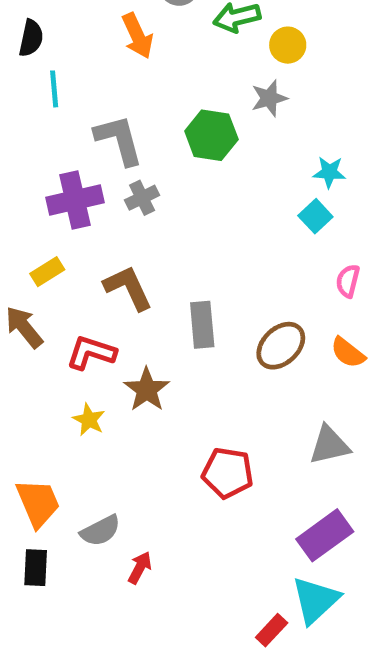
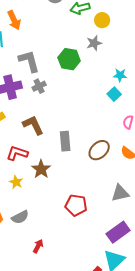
orange arrow: (137, 36) -> (14, 20), moved
gray semicircle: (100, 531) -> (20, 217), moved

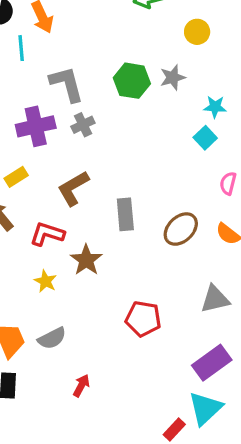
yellow circle: (102, 20) -> (197, 32), moved
gray star: (94, 43) -> (173, 77), moved
brown L-shape: (33, 125) -> (73, 188), turned -95

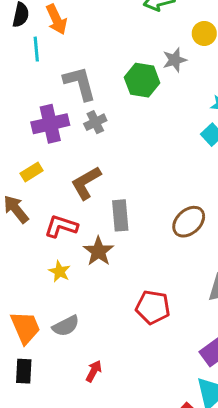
gray star: (173, 77) -> (175, 60), moved
gray rectangle: (125, 214) -> (120, 215), moved

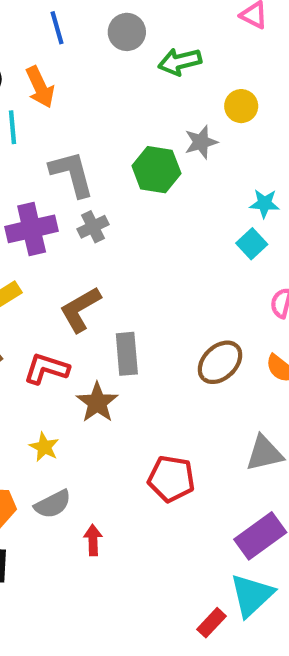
yellow star: (60, 271) -> (44, 447), moved
red arrow: (94, 371) -> (93, 540), moved, turned -30

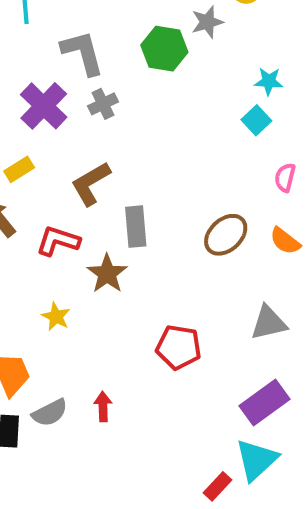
purple cross: (32, 229) -> (44, 106), turned -33
gray semicircle: (53, 504) -> (50, 413), moved

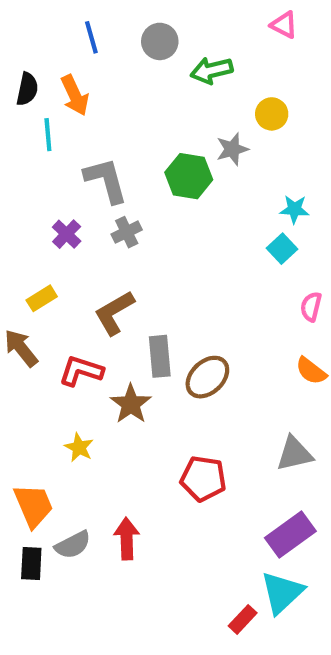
purple cross: (44, 106) -> (67, 234), size x0.6
brown ellipse: (226, 235) -> (207, 377), moved
red arrow: (103, 407) -> (127, 539), size x1.4

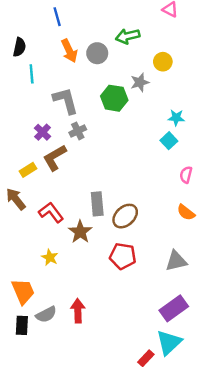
gray circle: (160, 41) -> (97, 53), moved
orange arrow: (75, 95) -> (69, 51), moved
brown L-shape: (114, 313) -> (55, 158), moved
red L-shape: (81, 371) -> (51, 212), turned 35
red pentagon: (203, 479) -> (123, 256), moved

